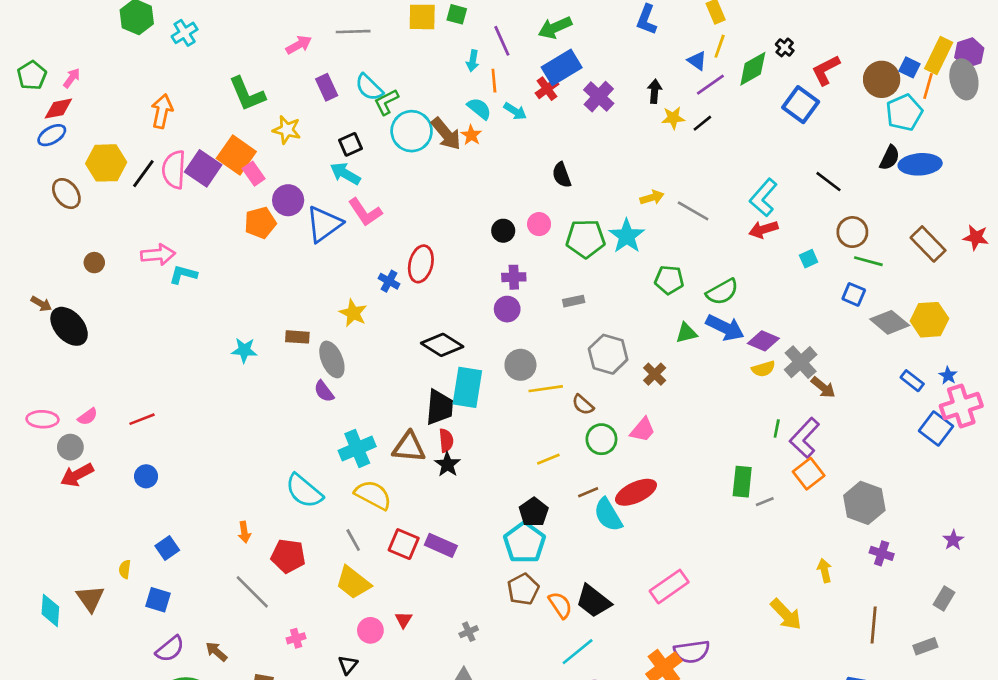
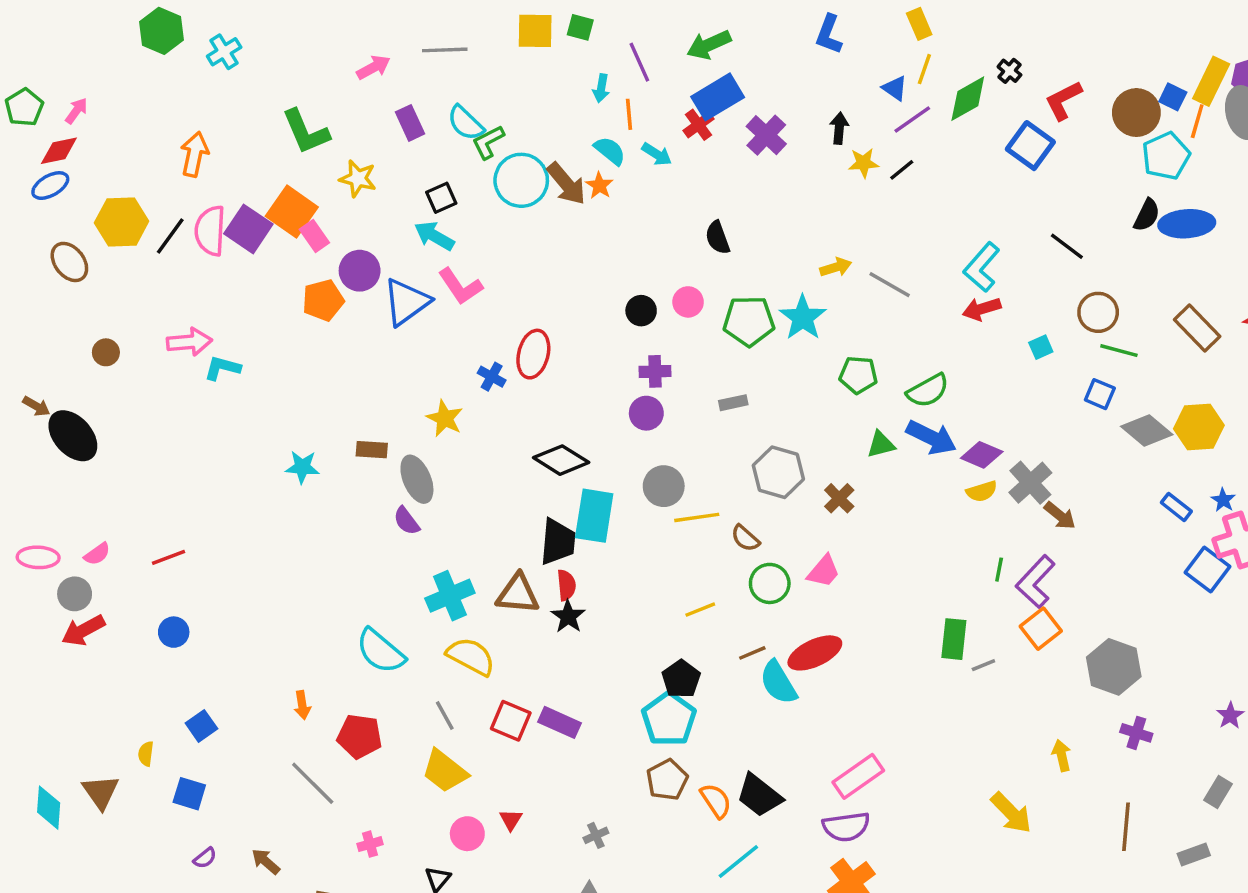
purple semicircle: (170, 649) -> (205, 858), size x0.6
purple semicircle: (692, 652) -> (846, 827), moved

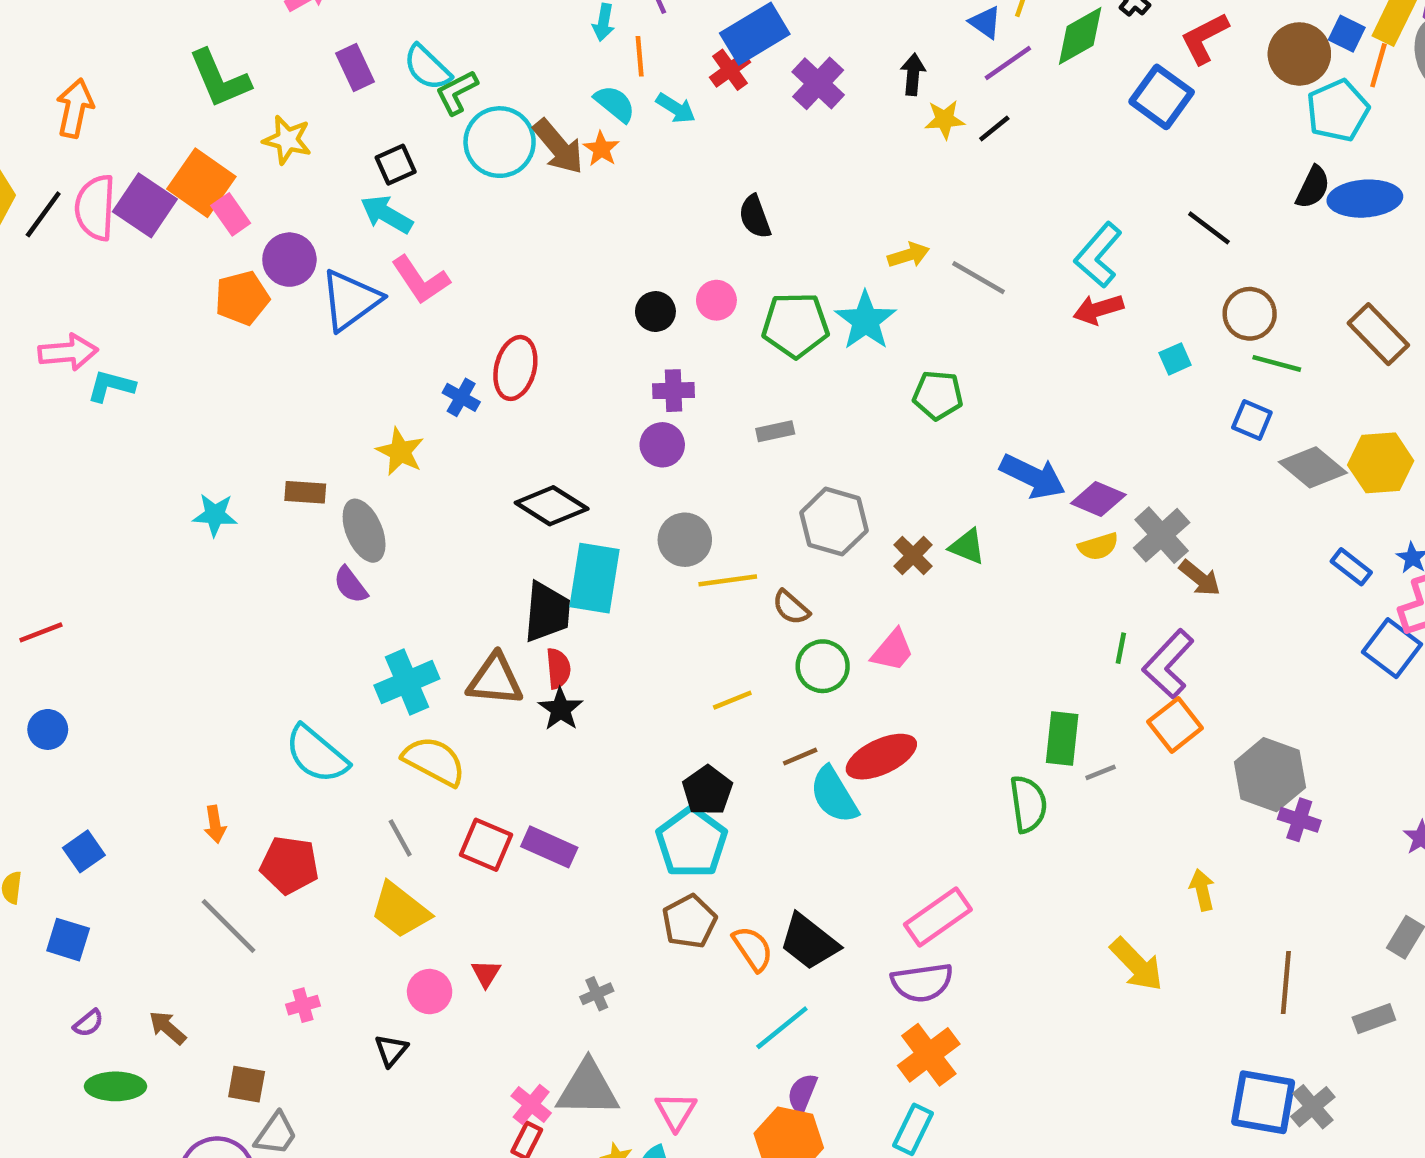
green semicircle: (928, 391) -> (1028, 804), moved, turned -69
green triangle: (881, 444) -> (967, 546), moved, turned 36
purple cross: (1136, 733) -> (1299, 820), moved

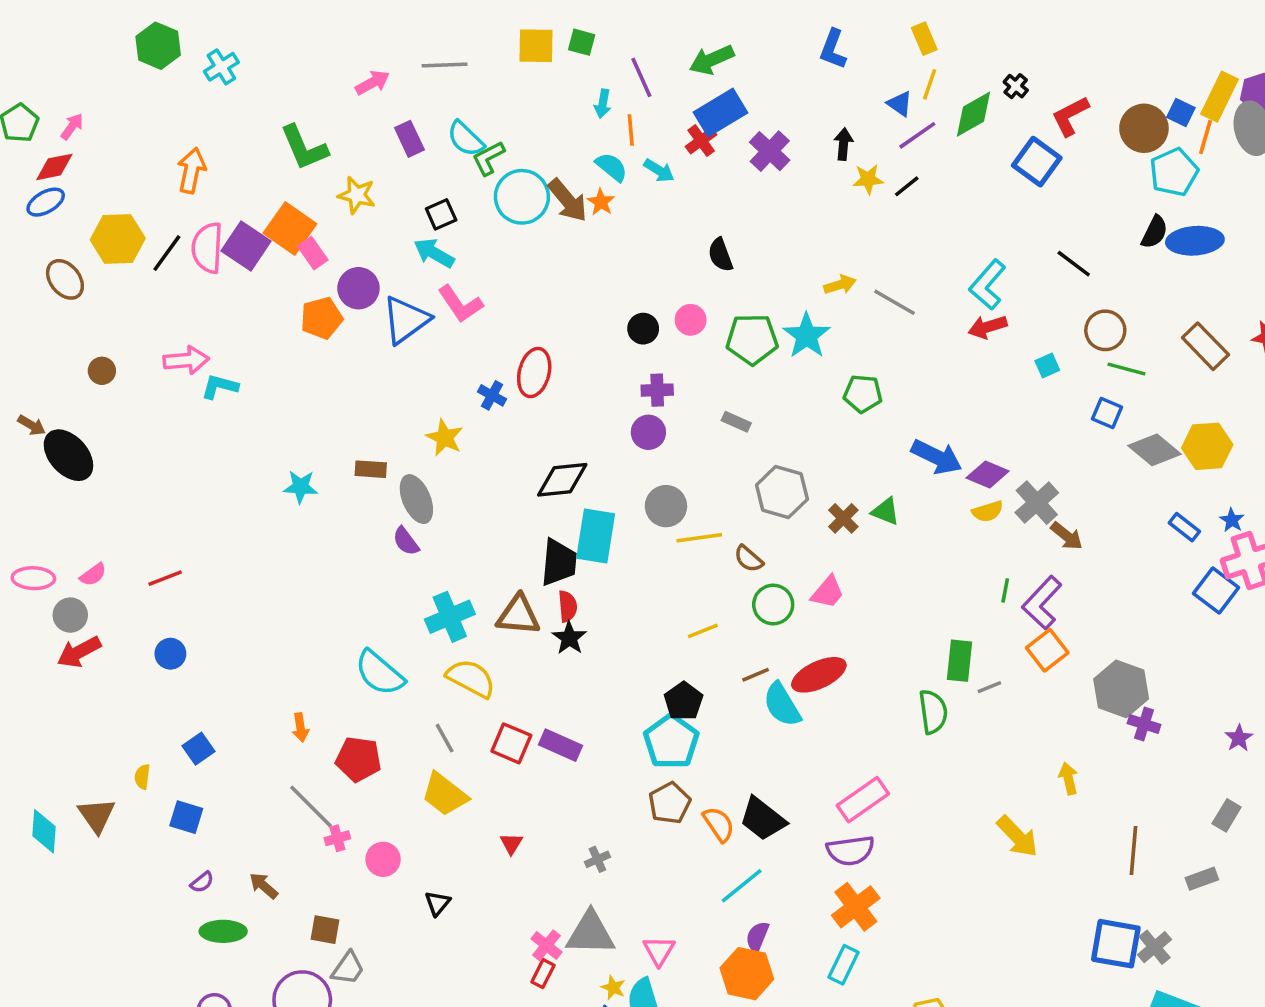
gray rectangle: (775, 431) -> (736, 422), turned 36
black diamond: (552, 506) -> (562, 480), turned -38
pink circle: (430, 992) -> (383, 859), moved
pink cross: (303, 1005) -> (337, 838), moved

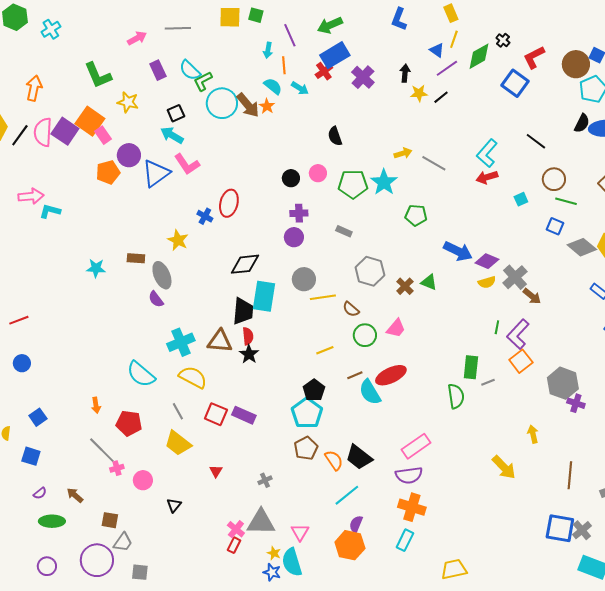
orange cross: (856, 907) -> (412, 507), turned -36

